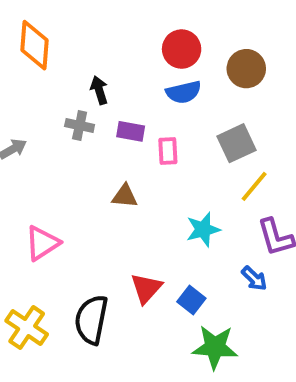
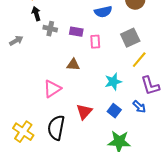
black arrow: (99, 90) -> (36, 14), moved
pink triangle: (42, 243) -> (52, 89), moved
blue square: (191, 300) -> (114, 111), moved

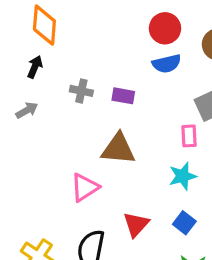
black arrow: (36, 14) -> (35, 67), moved, turned 40
pink rectangle: (95, 42) -> (189, 136), moved
brown triangle: (73, 65) -> (118, 149), size x1.6

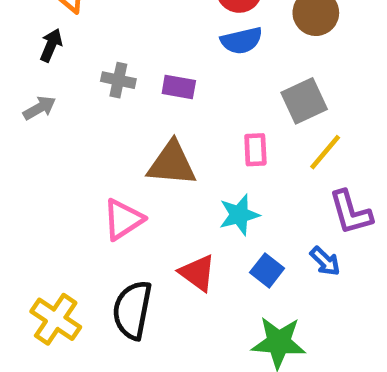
pink rectangle: (189, 136) -> (255, 150), moved
cyan star: (183, 176) -> (239, 215), moved
red triangle: (136, 224) -> (197, 273), turned -36

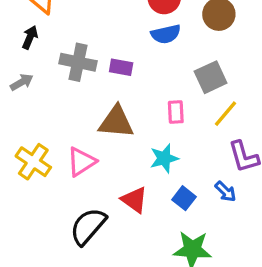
gray cross: (118, 80) -> (78, 62), size x1.5
black semicircle: (132, 310) -> (88, 226), turned 30
yellow cross: (56, 319) -> (33, 162), moved

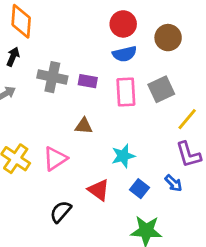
pink rectangle: (176, 112) -> (126, 92), moved, size x1.5
yellow line: (225, 114) -> (187, 119), moved
brown triangle: (116, 122) -> (84, 126), size x0.6
black semicircle: (88, 226) -> (61, 212), size x0.7

